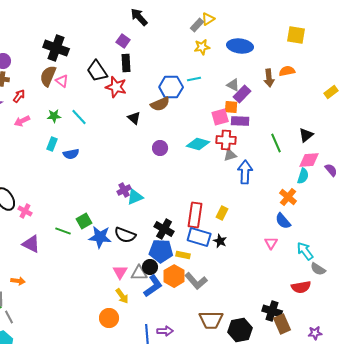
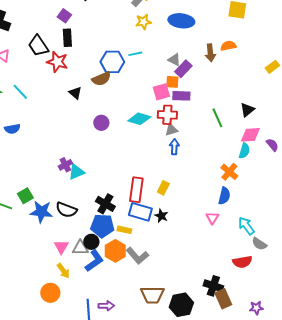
blue arrow: (245, 172) -> (174, 147), moved, size x0.7
blue semicircle: (283, 221) -> (224, 196), turned -126

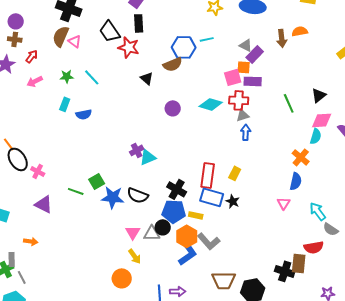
blue L-shape: (94, 261) -> (188, 254), moved
brown rectangle: (223, 299) -> (299, 263), moved, turned 30

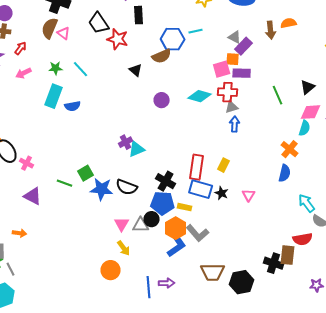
black rectangle: (139, 23) -> (139, 15), moved
cyan rectangle: (65, 104) -> (54, 96), size x1.6
pink triangle: (284, 203) -> (249, 195), moved

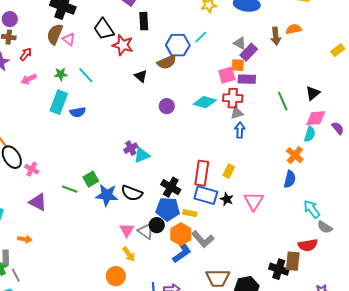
cyan line: (196, 31) -> (201, 37), turned -32
pink triangle: (249, 195) -> (254, 201), size x1.5
gray triangle: (141, 225) -> (146, 231), turned 36

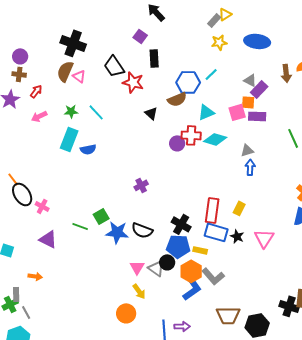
red cross: (233, 98) -> (191, 135), moved
cyan triangle: (142, 155) -> (206, 112), moved

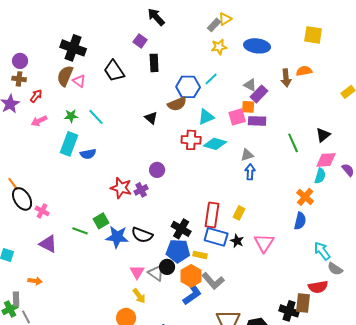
red star: (133, 82) -> (121, 188), moved
purple circle: (177, 143) -> (157, 170), moved

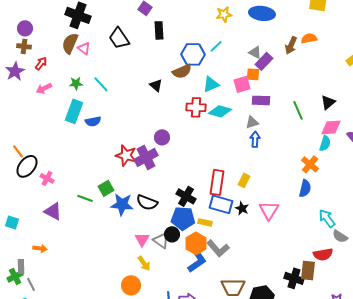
brown arrow: (286, 78) -> (291, 45), turned 30
purple rectangle: (257, 121) -> (261, 100), moved
purple cross: (141, 190) -> (146, 157), size x1.6
black ellipse: (22, 199) -> (27, 166), turned 70

